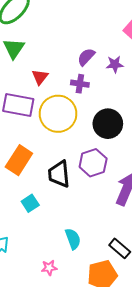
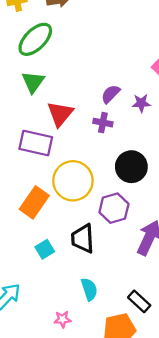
red triangle: (40, 77) -> (60, 114), size x1.5
yellow circle: (58, 114) -> (73, 181), moved
black trapezoid: (59, 174) -> (83, 239), moved

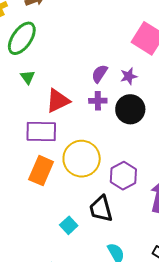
green triangle: (33, 82) -> (28, 77), size x0.7
red triangle: (60, 114) -> (58, 101), turned 36
black circle: (131, 167) -> (130, 109), moved
orange rectangle: (34, 202) -> (41, 171), moved

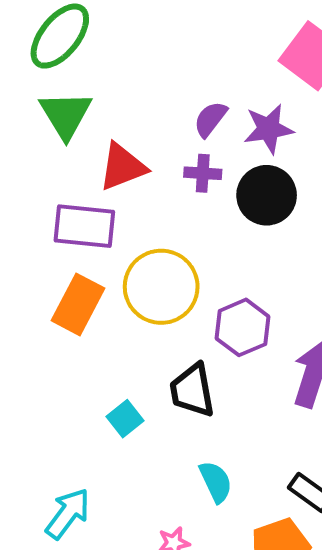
purple star: (129, 76) -> (269, 129), size x1.4
green triangle: (28, 77) -> (66, 115), size x1.8

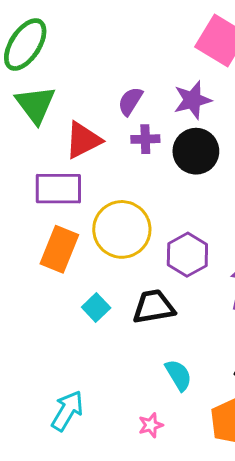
purple semicircle: (210, 119) -> (130, 101), moved
black trapezoid: (192, 390) -> (154, 307), turned 96
cyan square: (125, 419) -> (96, 307), moved

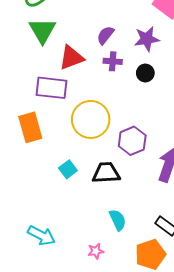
black circle: (196, 151) -> (145, 73), size x0.6
orange rectangle: (59, 249) -> (30, 127), moved, turned -44
cyan arrow: (67, 411) -> (41, 235), turned 80

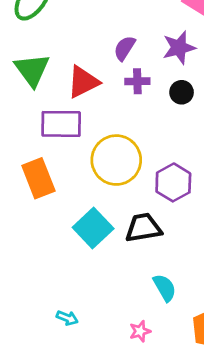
green triangle: (42, 31) -> (32, 70), moved
cyan square: (68, 169) -> (93, 228), size x1.6
cyan arrow: (41, 235) -> (67, 318), size x0.6

